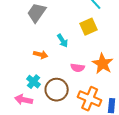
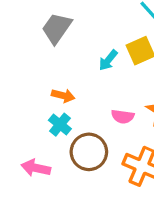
cyan arrow: (63, 41) -> (108, 60), moved, turned 72
cyan cross: (34, 82) -> (60, 125), moved

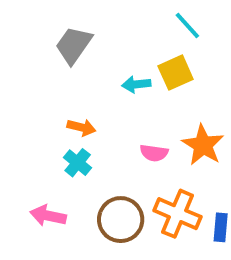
cyan arrow: (108, 60) -> (136, 84), turned 45
brown circle: (89, 152) -> (121, 220), moved

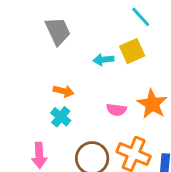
gray trapezoid: (74, 45) -> (58, 31), turned 120
pink arrow: (48, 216) -> (39, 155), turned -105

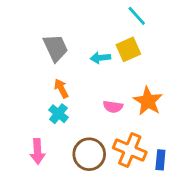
gray trapezoid: (58, 31) -> (56, 48), moved
orange arrow: (64, 91) -> (61, 88), turned -132

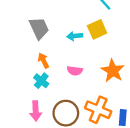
pink semicircle: (113, 107) -> (75, 71), moved
pink arrow: (37, 151) -> (36, 111), moved

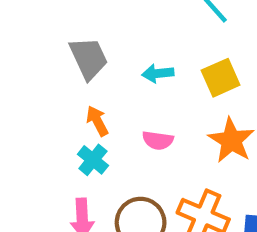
yellow square: (97, 29) -> (221, 78), moved

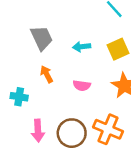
cyan cross: (93, 160) -> (19, 97), moved, turned -30

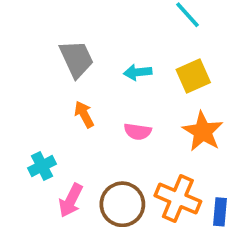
cyan cross: (19, 97) -> (42, 166), moved, turned -36
pink arrow: (38, 131) -> (71, 200), turned 30

